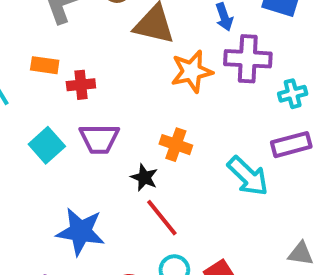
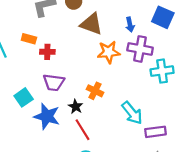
cyan cross: (293, 94) -> (162, 71), size x1.5
cyan square: (47, 145) -> (24, 97), moved
purple rectangle: (291, 145) -> (155, 132), moved
blue star: (81, 232) -> (47, 116), moved

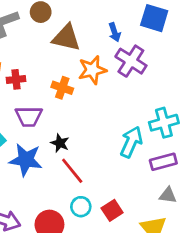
purple cross: (140, 49) -> (131, 61), turned 30
cyan cross: (162, 71) -> (164, 123), moved
orange cross: (95, 91) -> (62, 88), moved
cyan arrow: (132, 113) -> (131, 142), turned -110

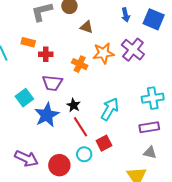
blue arrow: (115, 32) -> (126, 15), moved
brown triangle: (66, 38) -> (87, 27), size x0.6
cyan arrow: (131, 142) -> (110, 109), moved
blue star: (26, 160) -> (47, 115), turned 30
red square: (112, 210) -> (104, 143), moved

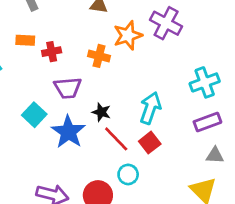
red square: (104, 143) -> (150, 143), moved

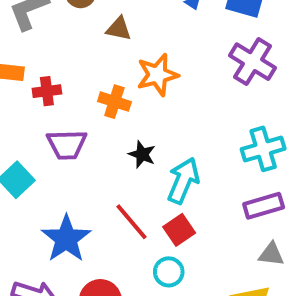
purple cross: (166, 23) -> (252, 62), moved
black star: (101, 112) -> (142, 154), moved
blue star: (68, 132) -> (66, 239), moved
cyan circle: (128, 174) -> (169, 272), moved

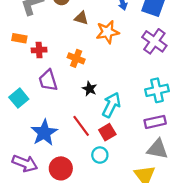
orange star: (157, 75) -> (107, 32), moved
purple trapezoid: (67, 144) -> (48, 80), turned 70
gray triangle: (271, 254) -> (157, 149), size x1.5

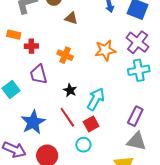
orange star: (107, 32) -> (105, 50), moved
black star: (89, 89) -> (70, 90), moved
cyan cross: (157, 90) -> (139, 70), moved
purple rectangle: (155, 122) -> (135, 116), turned -54

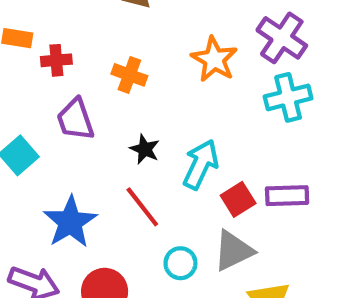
orange star: (105, 50) -> (214, 59), turned -30
purple rectangle: (135, 116) -> (287, 196), turned 66
red square: (91, 124) -> (238, 199), moved
gray triangle: (137, 141) -> (233, 251), moved, turned -35

